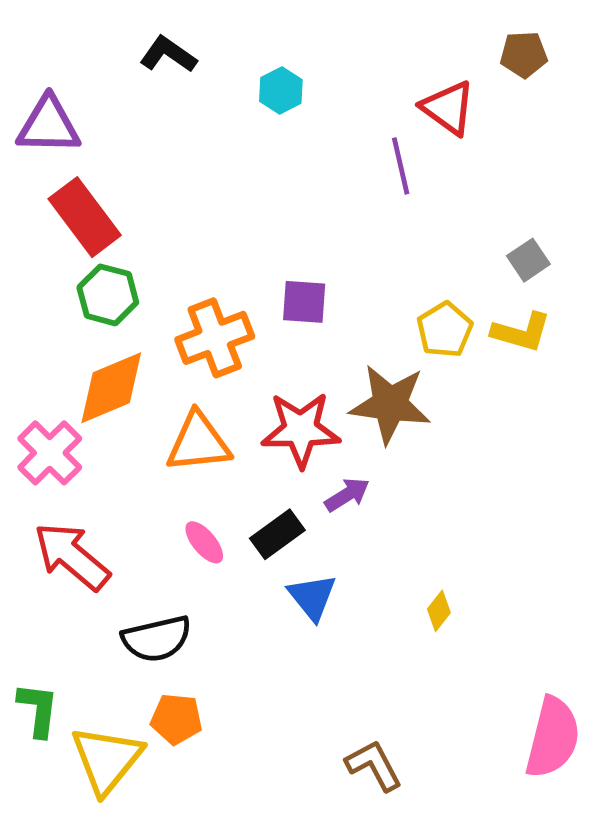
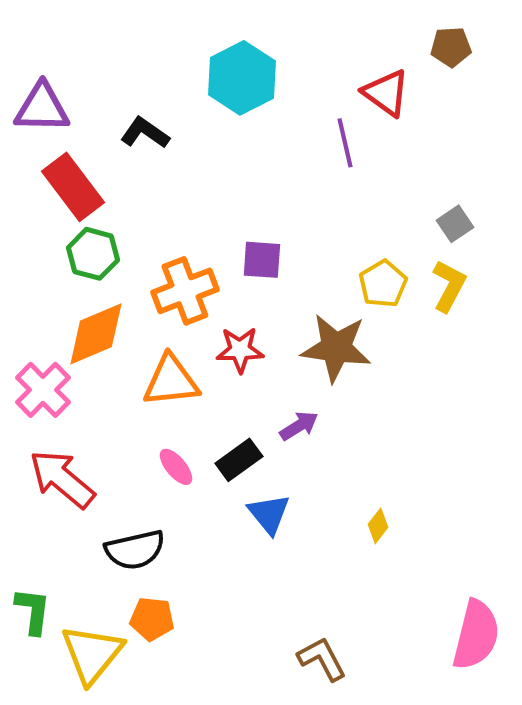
black L-shape: (168, 54) -> (145, 133), moved
cyan hexagon: (281, 90) -> (242, 78), size x1.8
yellow L-shape: (521, 332) -> (449, 286), turned -78
red star: (301, 430) -> (240, 350), moved, size x0.7

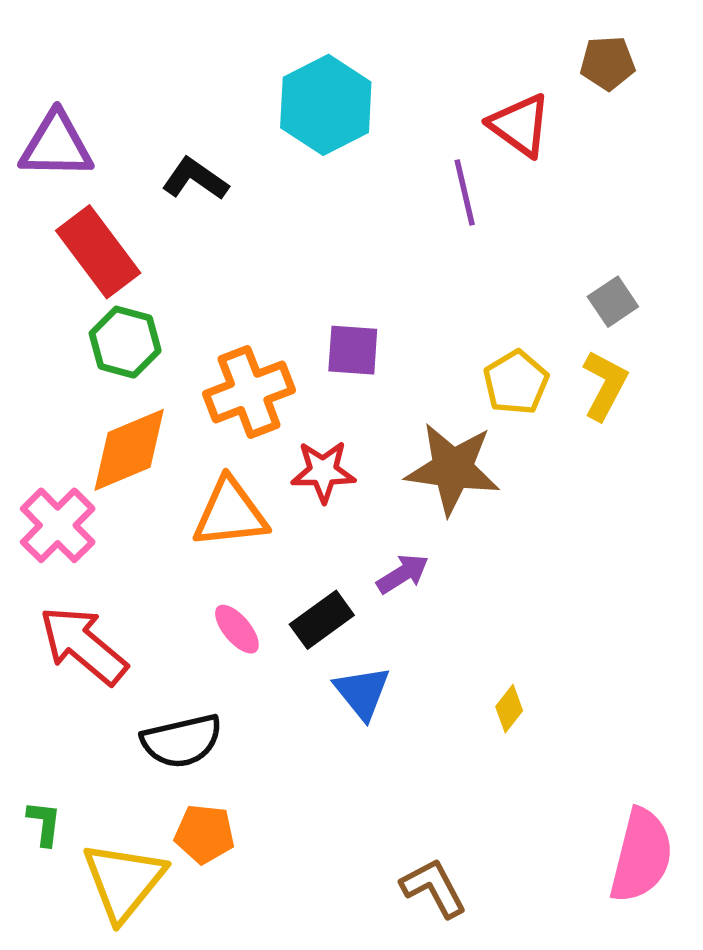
green L-shape: (33, 611) -> (44, 823), size x0.7

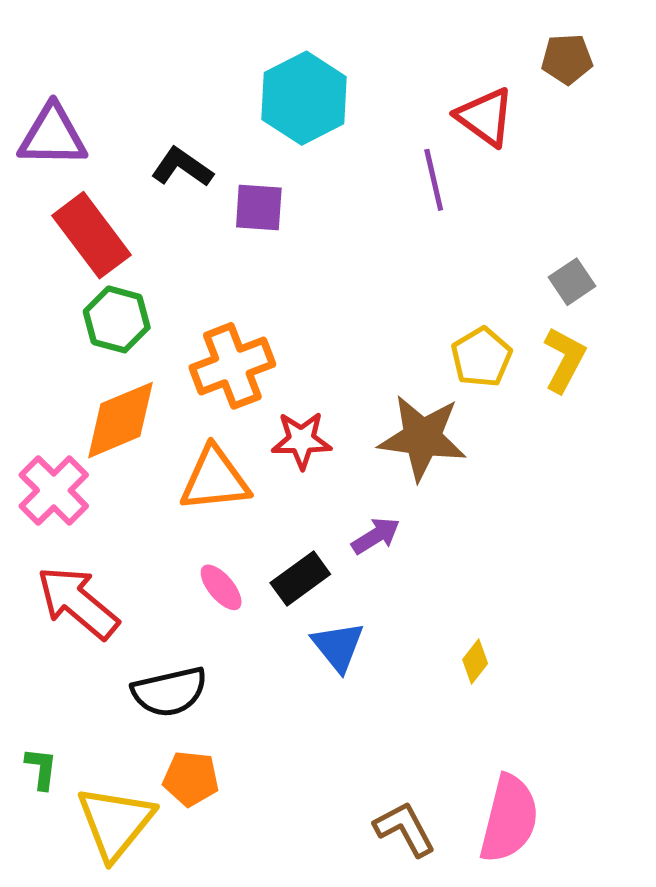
purple square: (353, 350) -> (259, 207), moved
pink semicircle: (641, 856) -> (509, 819), moved

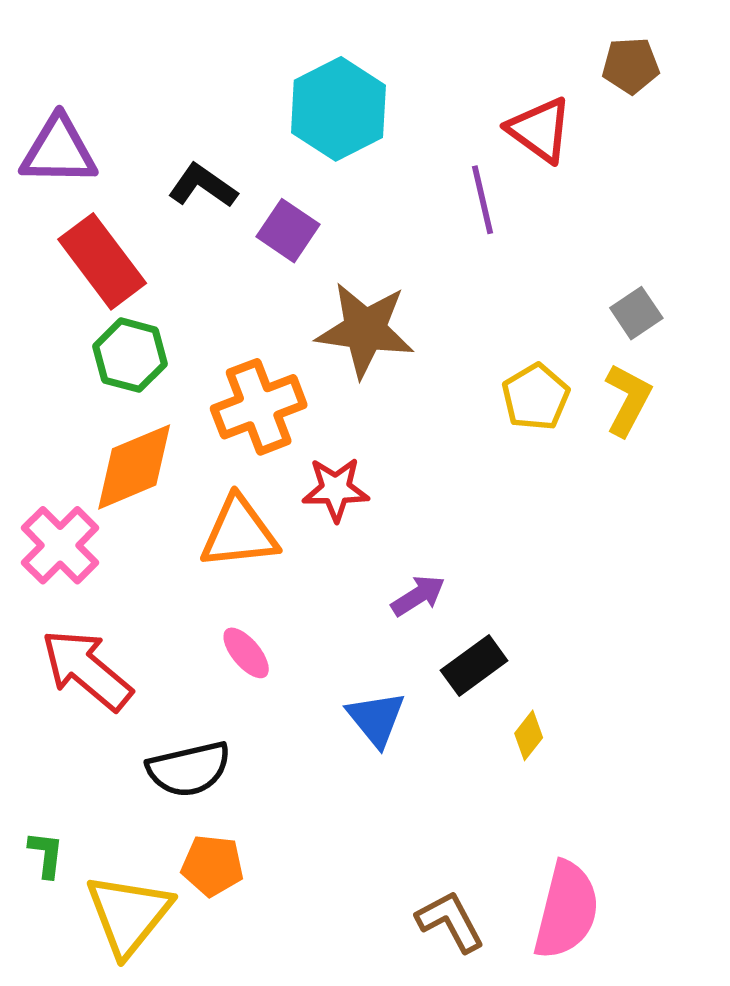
purple square: (259, 207) -> (288, 231), turned 30
brown star: (422, 438) -> (365, 330), moved
black rectangle: (300, 579) -> (474, 666), moved

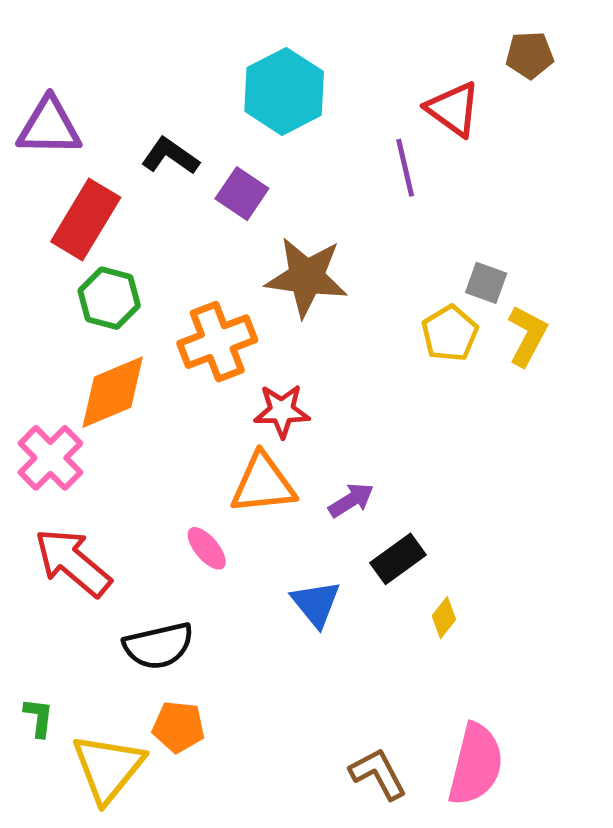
red rectangle: (102, 261) -> (86, 219), turned 68
gray square: (636, 313) -> (486, 283), moved, turned -36
orange triangle: (239, 533) -> (263, 484), moved

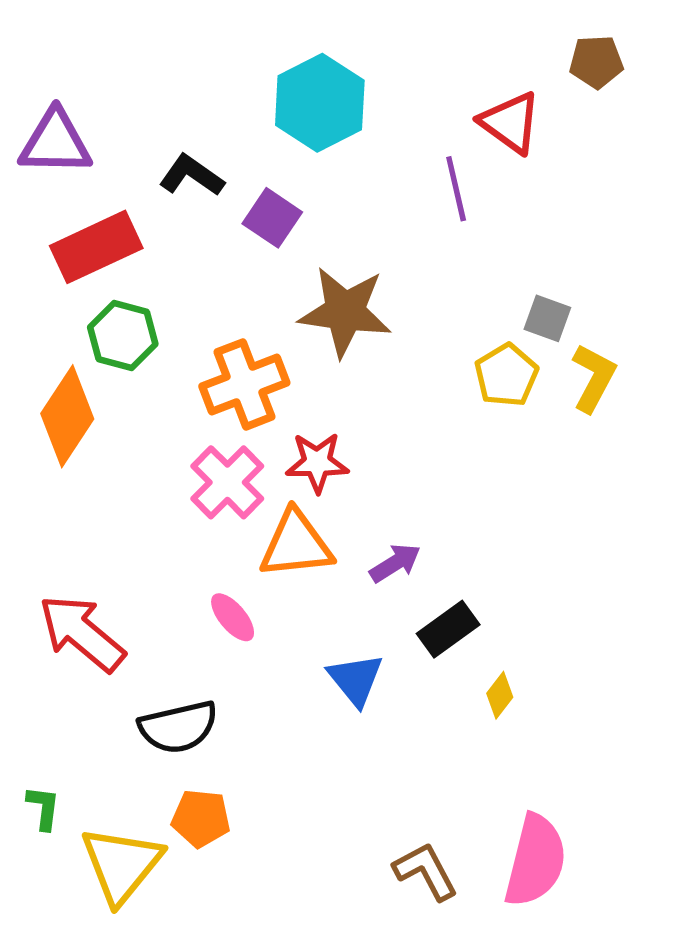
red rectangle: (86, 219) -> (96, 247), turned 34
orange diamond: (113, 392) -> (67, 416), moved, turned -34
pink cross: (50, 458) -> (227, 482), moved

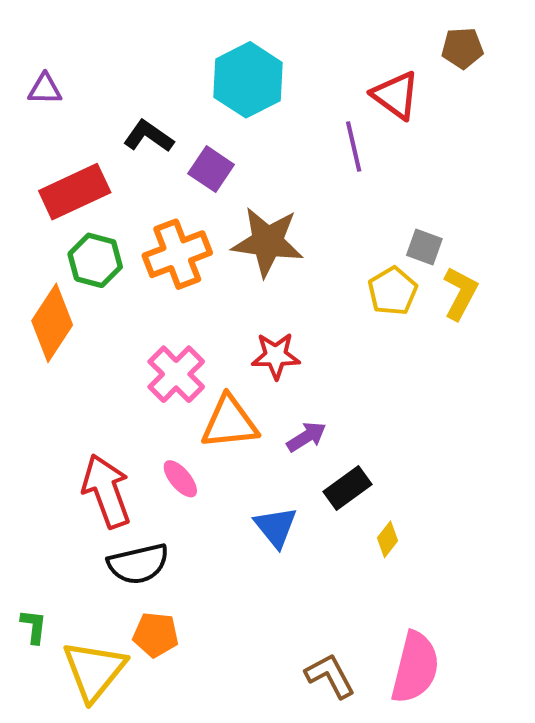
purple triangle: (55, 142) -> (45, 89), moved, size x0.6
orange cross: (244, 384) -> (177, 254), moved
red star: (317, 463) -> (276, 356), moved
red arrow: (82, 633) -> (106, 491), moved, turned 30

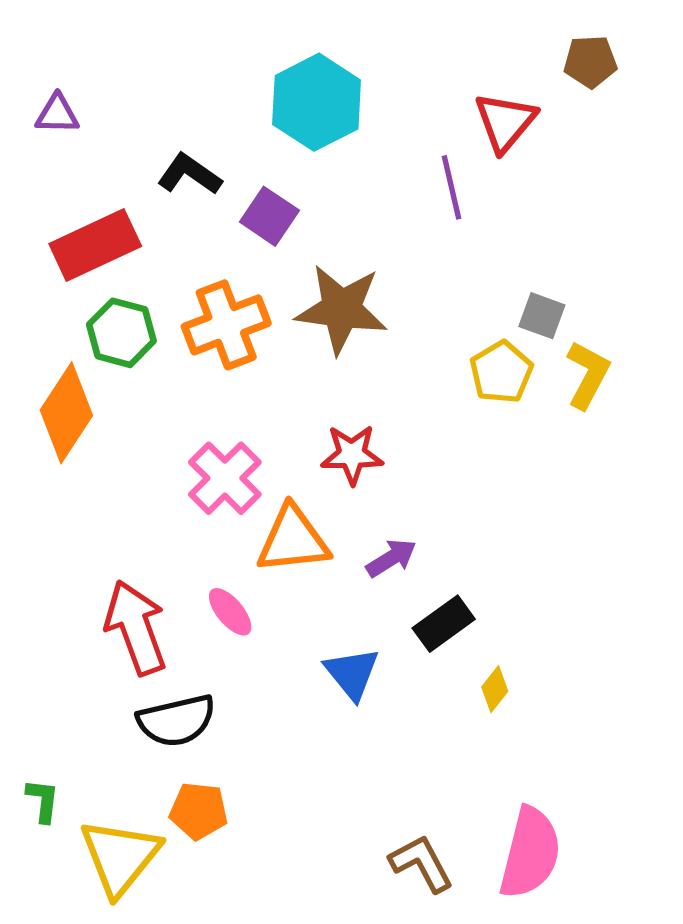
red triangle: (396, 95) -> (505, 122), turned 34

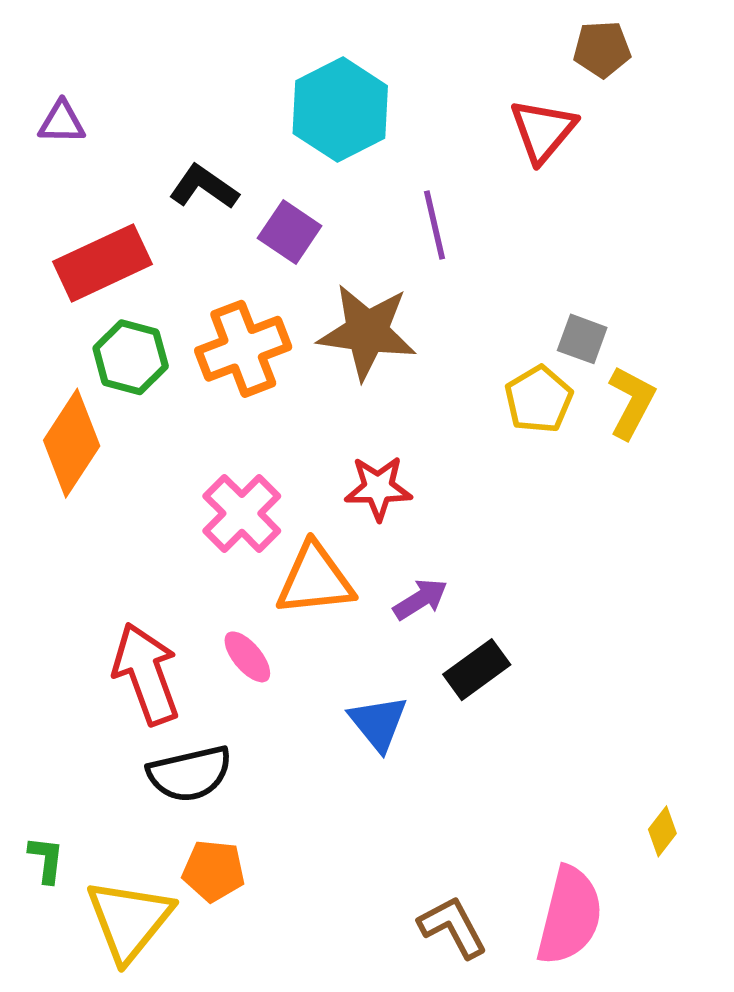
brown pentagon: (590, 62) -> (602, 49), moved
purple line: (452, 187) -> (435, 225), moved
yellow diamond: (495, 689) -> (662, 831), moved

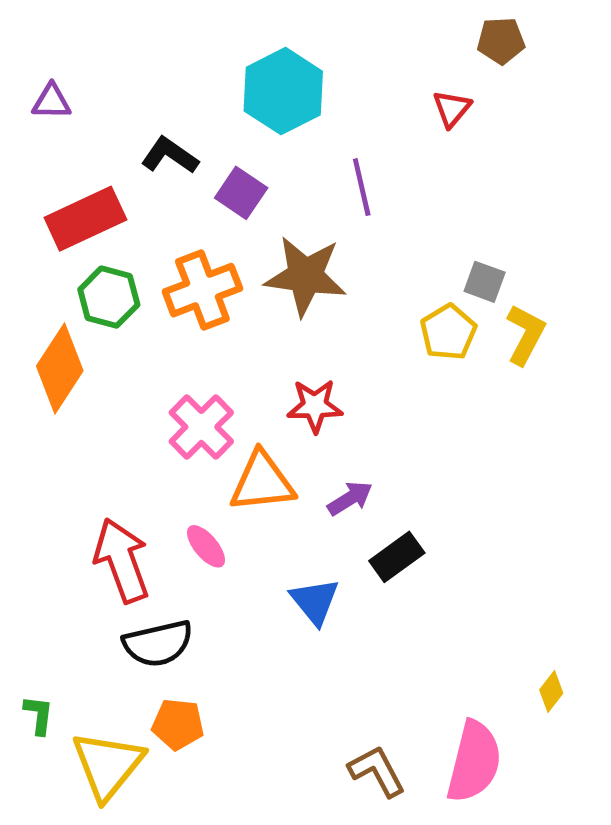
red triangle: (543, 131) -> (452, 109), size x0.7

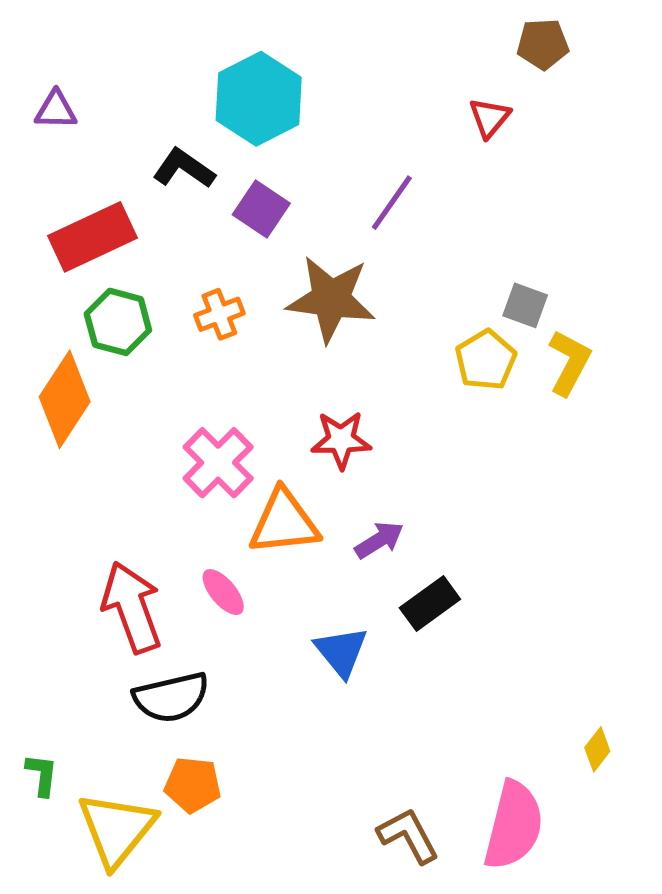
cyan hexagon: (283, 91) -> (259, 99), moved
purple line: (362, 187) -> (392, 203), turned 48
orange cross: (202, 290) -> (219, 314), size x0.6

